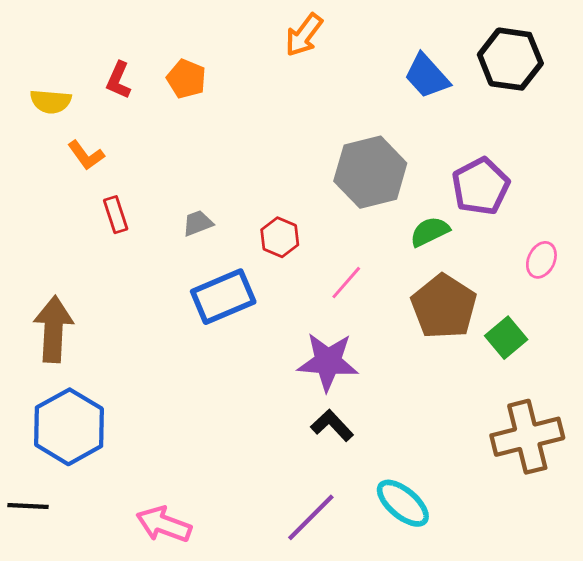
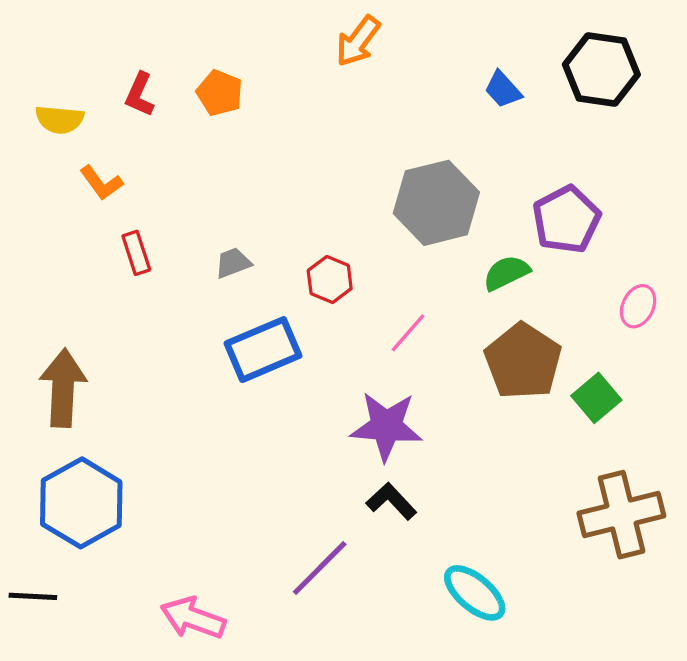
blue trapezoid: (427, 76) -> (503, 90), size x0.7
purple line: (311, 517) -> (320, 568), moved

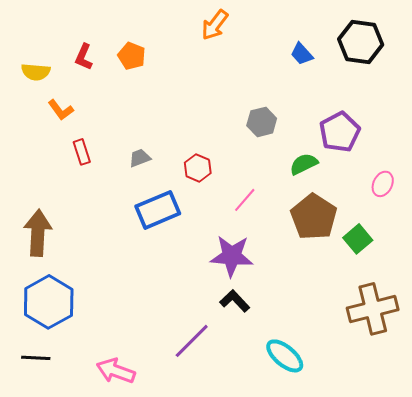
gray hexagon: (436, 203) -> (262, 122), size x0.6
black line: (33, 596) -> (36, 358), moved

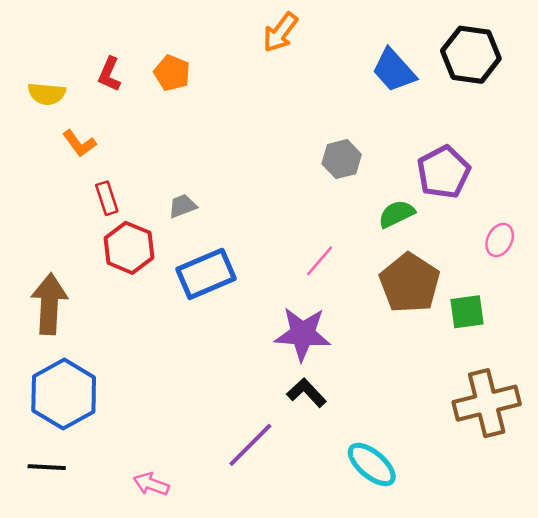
blue trapezoid: (302, 54) -> (394, 70), size x1.5
red hexagon: (198, 168) -> (129, 248), moved, size x1.4
green square: (358, 239) -> (467, 312), turned 32
pink arrow: (116, 371) -> (151, 484), size x0.7

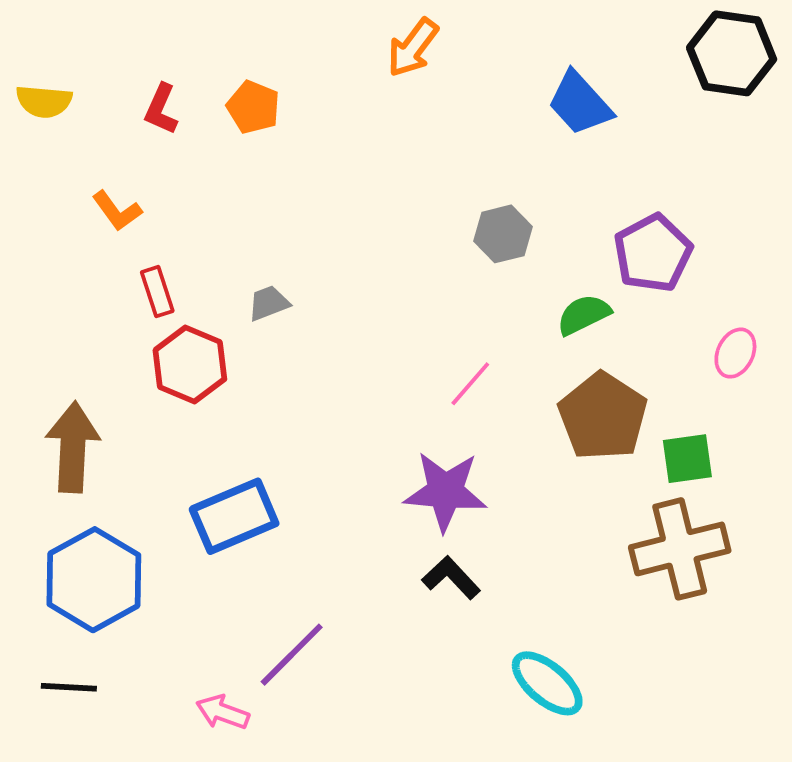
black hexagon: (471, 55) -> (732, 53), moved
yellow semicircle: (47, 94) -> (44, 101), moved
blue rectangle: (206, 274) -> (234, 516), moved
brown cross: (487, 403) -> (680, 549), moved
purple line: (250, 445) -> (292, 655), moved

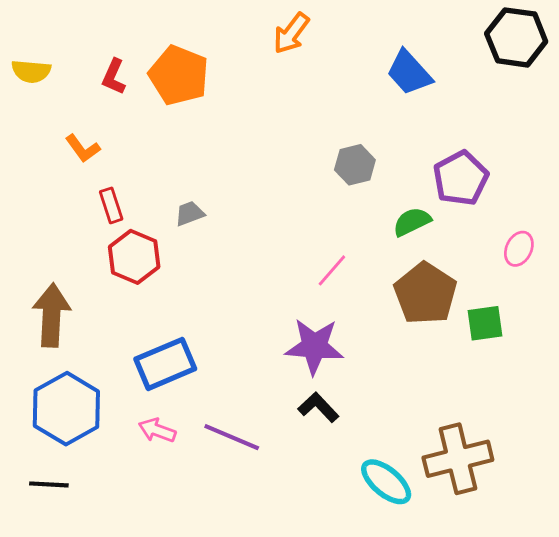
orange pentagon: (253, 107) -> (179, 75), size x1.6
brown cross: (680, 549) -> (458, 459), moved
purple line: (292, 655) -> (232, 437), moved, turned 68
pink arrow: (223, 712) -> (157, 430), moved

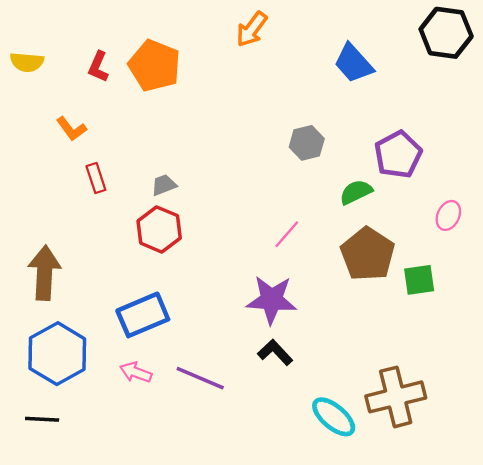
red hexagon: (134, 257) -> (159, 229), moved

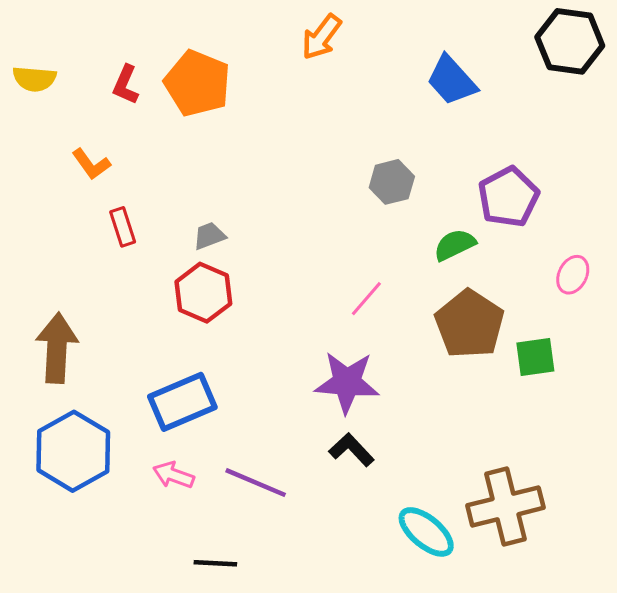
black line: (42, 419) -> (215, 563), moved

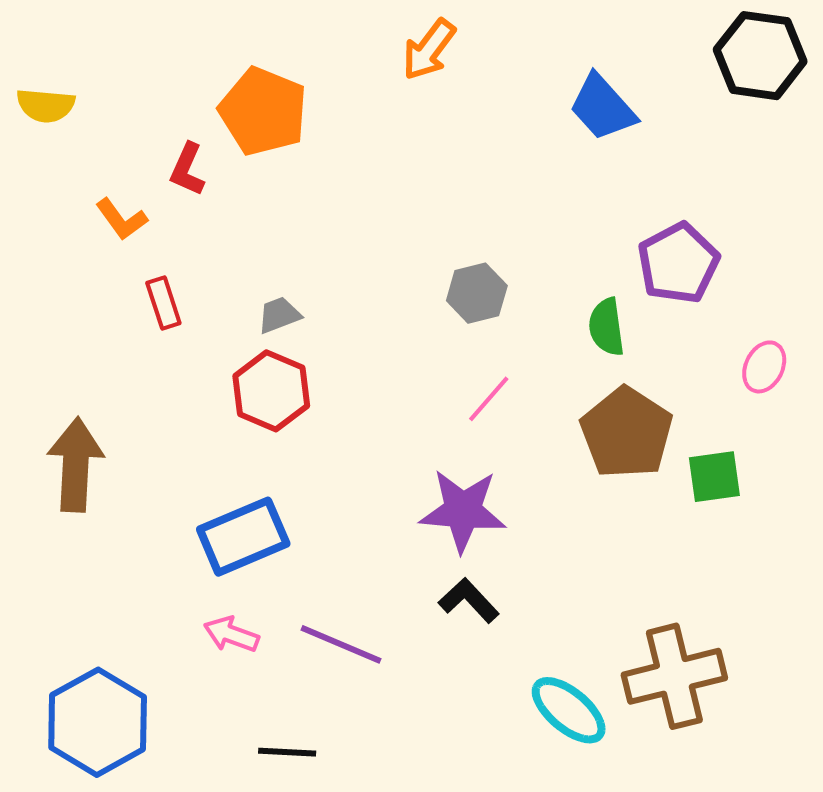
red L-shape: (126, 85) -> (187, 169), moved
gray hexagon: (392, 182) -> (477, 293), moved
green semicircle: (455, 245) -> (607, 327), turned -72
blue hexagon: (73, 451) -> (98, 722), moved

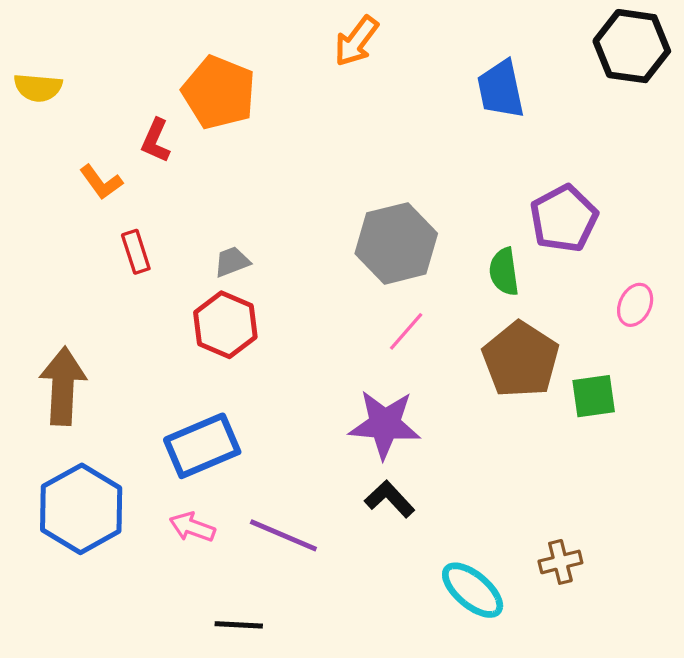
blue trapezoid: (603, 107) -> (501, 89), turned 30
gray hexagon: (477, 293) -> (396, 243), size x1.6
brown cross: (674, 676) -> (560, 562), size x0.5
blue hexagon: (98, 722) -> (81, 509), moved

